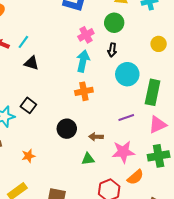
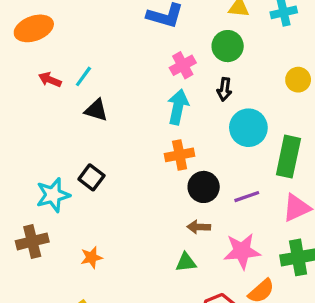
black circle: (67, 129) -> (204, 187), moved

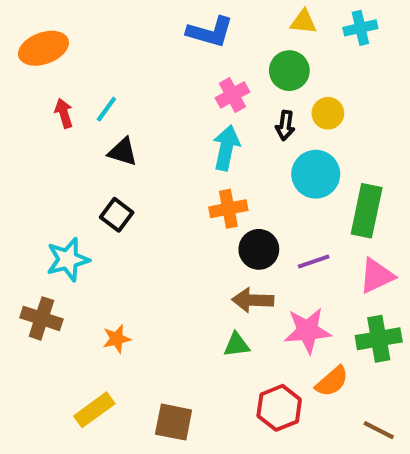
red arrow: (50, 80) -> (64, 113), turned 50
yellow circle: (298, 80) -> (328, 113), moved
black square: (91, 177) -> (117, 215), moved
brown arrow: (199, 227) -> (253, 300), size x1.4
brown cross: (32, 241) -> (41, 318), turned 32

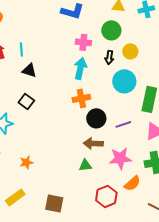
pink cross: (232, 95) -> (83, 42), turned 35
cyan line: (106, 109) -> (21, 49), turned -40

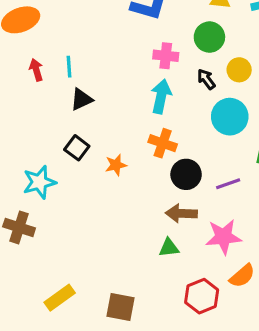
black arrow: (109, 57) -> (206, 79), turned 136
black triangle: (29, 70) -> (81, 99), turned -42
orange cross: (81, 98) -> (163, 143), turned 30
orange star: (26, 162) -> (116, 165), moved

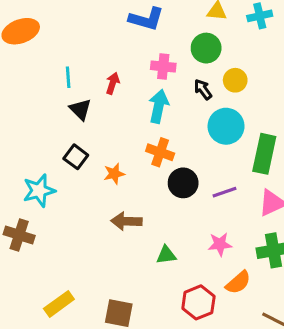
red arrow: (36, 70) -> (113, 83), moved, turned 35
black triangle: (81, 99) -> (80, 109), turned -50
brown arrow: (181, 213) -> (126, 221), moved
pink star: (223, 237) -> (220, 244), size x0.7

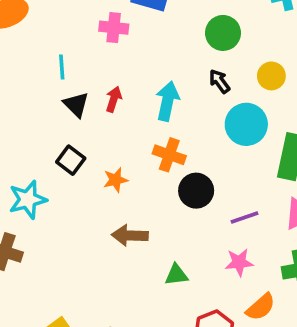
pink cross: (163, 66) -> (114, 28), moved
yellow circle: (235, 80) -> (271, 76), moved
red arrow: (113, 83) -> (114, 99), moved
purple line: (224, 192) -> (244, 218), moved

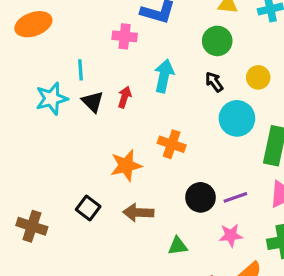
cyan arrow: (167, 101) -> (164, 76), moved
black square: (71, 160) -> (88, 208), moved
orange star: (115, 180) -> (126, 165), size x1.5
black circle: (196, 191) -> (200, 197), moved
cyan star: (28, 200) -> (52, 99), moved

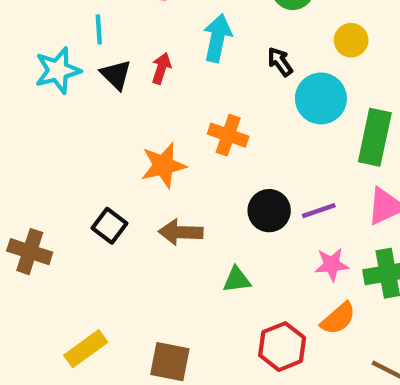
black arrow: (214, 82) -> (280, 62), moved
pink star: (231, 235) -> (332, 265), moved

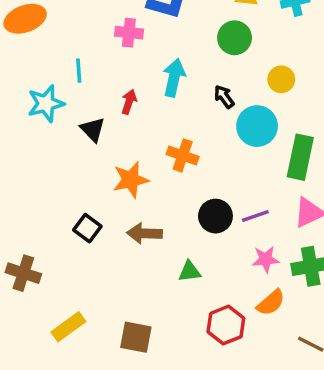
black triangle: (116, 75) -> (93, 130), moved
brown cross: (30, 252) -> (23, 273), moved

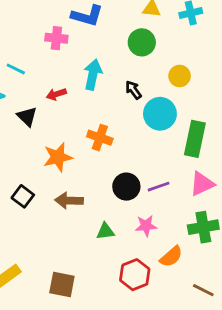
cyan line: (79, 71) -> (16, 69), turned -60
red arrow: (129, 102) -> (56, 94), turned -126
pink star: (266, 259) -> (146, 226), moved

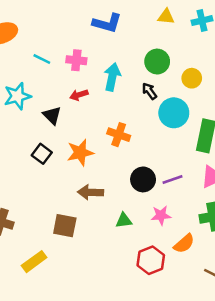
pink cross: (56, 38) -> (76, 60), moved
green circle: (142, 42) -> (157, 62), moved
cyan line: (16, 69) -> (42, 59), moved
black square: (23, 196) -> (42, 154), moved
brown square: (62, 285) -> (65, 226), moved

